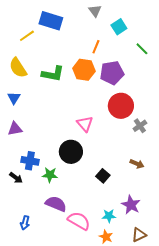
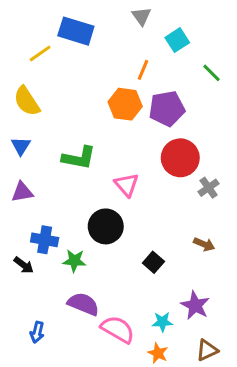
green L-shape: (53, 74) -> (79, 158), moved

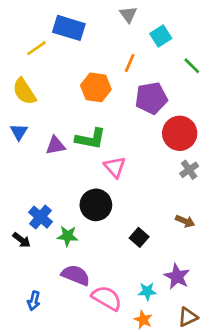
orange hexagon: (125, 104) -> (96, 87), moved
green L-shape: (79, 158) -> (91, 139), moved
red circle: (180, 158) -> (180, 133), moved
purple triangle: (22, 192) -> (55, 145), moved
blue cross: (45, 240) -> (41, 217), turned 30

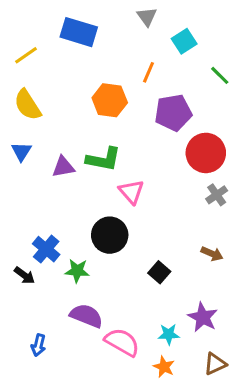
yellow line: (36, 48) -> (26, 55), moved

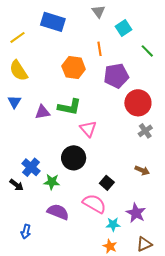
orange line: (148, 72) -> (100, 49), turned -32
pink semicircle: (122, 342) -> (94, 204), moved

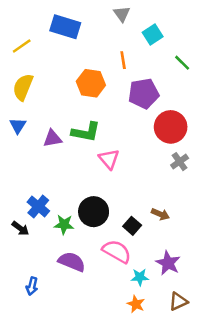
yellow semicircle: (19, 71) -> (23, 87), turned 55
black circle: (74, 158) -> (94, 212), moved
brown arrow: (142, 170) -> (160, 214), moved

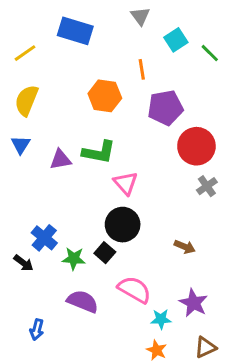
green line: (182, 63) -> (210, 53), moved
black circle: (94, 212) -> (123, 225), moved
black square: (132, 226) -> (105, 253), moved

